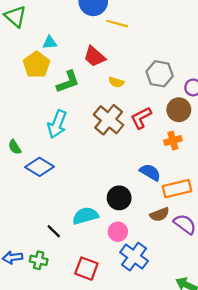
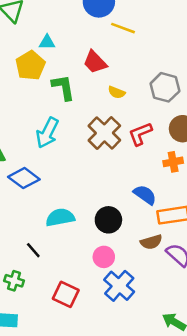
green L-shape: (68, 82) -> (63, 87), turned -85
cyan semicircle: (85, 216) -> (60, 217), moved

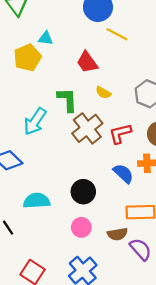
green L-shape: (63, 87) -> (67, 100), moved
blue semicircle: (145, 195) -> (123, 173), moved
black circle: (108, 220) -> (83, 192), moved
pink circle: (104, 257) -> (81, 227), moved

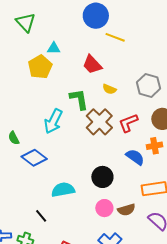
brown semicircle: (117, 234) -> (126, 210), moved

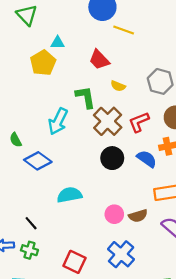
black circle: (102, 177) -> (112, 158), moved
black line: (41, 216) -> (31, 223), moved

